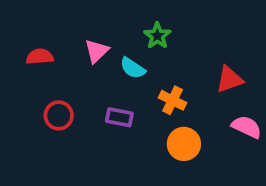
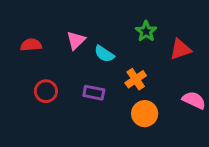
green star: (157, 36) -> (146, 31), moved
red triangle: (229, 79) -> (180, 49), moved
orange cross: (173, 100) -> (136, 79), turned 30

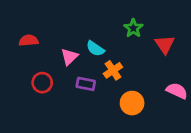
pink triangle: (76, 40) -> (69, 57), moved
red triangle: (180, 49) -> (165, 44), turned -45
orange cross: (136, 79) -> (113, 70), moved

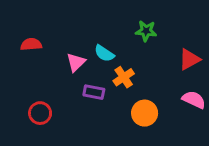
green star: (133, 28) -> (146, 31), turned -30
red triangle: (165, 44) -> (189, 59), moved, turned 35
red circle: (42, 83) -> (40, 113), moved

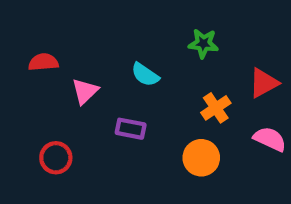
pink triangle: (76, 62) -> (85, 91), moved
orange cross: (124, 77) -> (216, 108), moved

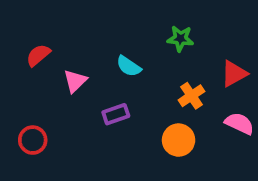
red semicircle: (43, 62) -> (38, 55), turned -35
purple rectangle: (131, 129) -> (116, 114), turned -30
red circle: (56, 158) -> (33, 140), moved

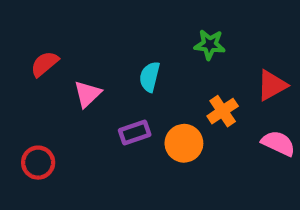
cyan semicircle: (129, 66) -> (150, 77), turned 70
orange circle: (179, 140) -> (184, 143), moved

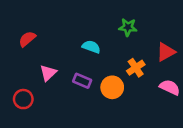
cyan semicircle: (150, 77) -> (91, 47), turned 96
pink triangle: (87, 94) -> (48, 73), moved
purple rectangle: (135, 133) -> (82, 81), turned 42

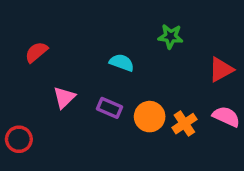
orange cross: (136, 68) -> (184, 124), moved
red circle: (23, 99) -> (19, 139), moved

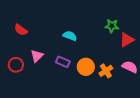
green star: (171, 36) -> (112, 26), moved
red semicircle: (36, 52) -> (21, 30), turned -104
red circle: (19, 139) -> (16, 65), moved

